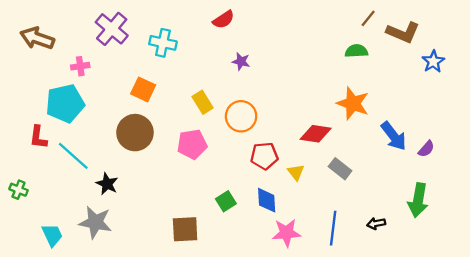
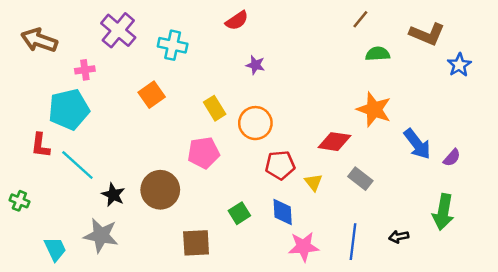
brown line: (368, 18) -> (360, 19), moved
orange square: (143, 89) -> (152, 95), turned 30
brown circle: (135, 133) -> (160, 190), moved

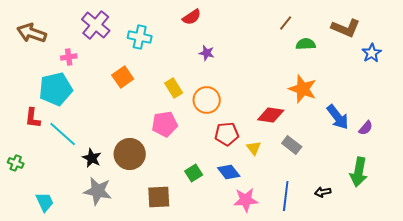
brown line: (360, 19) -> (286, 23), moved
blue diamond: (283, 212) -> (229, 172), turned -35
gray star: (101, 235) -> (98, 191), moved

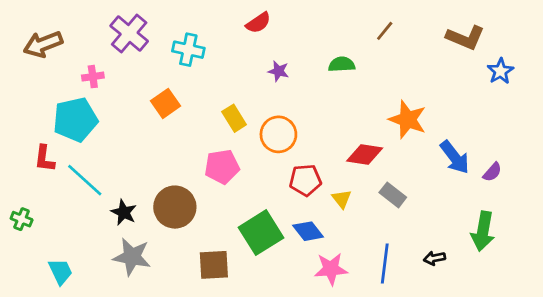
brown arrow: (32, 33) -> (43, 44), turned -40
green semicircle: (306, 44) -> (342, 64), moved
green square: (194, 173) -> (261, 233), size x1.8

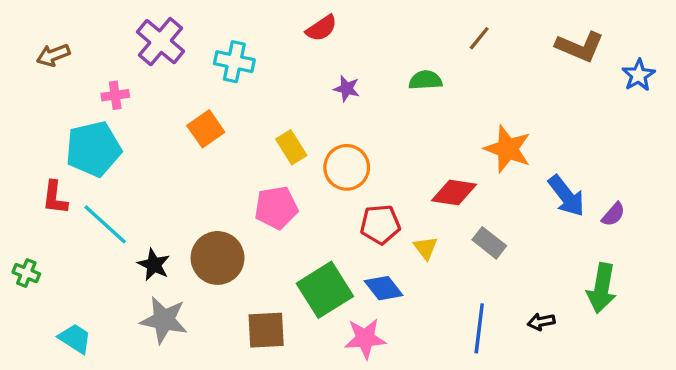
brown arrow: (43, 44) -> (53, 55), size x0.7
blue star: (500, 71) -> (639, 75), moved
pink star: (331, 269) -> (365, 338), moved
cyan trapezoid: (61, 272) -> (75, 338), turned -32

